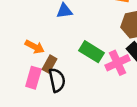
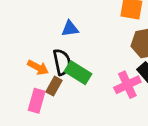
green rectangle: (92, 52) -> (78, 73), moved
black semicircle: (57, 80) -> (62, 62), moved

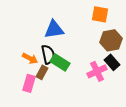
blue triangle: (70, 29) -> (54, 29), size x1.5

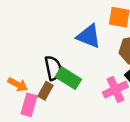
blue triangle: (54, 29) -> (89, 36), moved, turned 30
orange arrow: (30, 58) -> (18, 84), moved

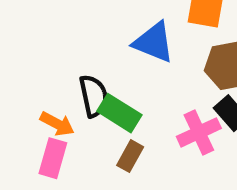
orange arrow: (18, 84) -> (57, 124), moved
brown rectangle: (46, 91) -> (130, 156), moved

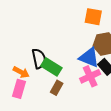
blue triangle: (154, 42) -> (89, 57), moved

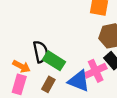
blue triangle: (89, 57) -> (79, 81), moved
brown rectangle: (57, 88) -> (48, 84), moved

